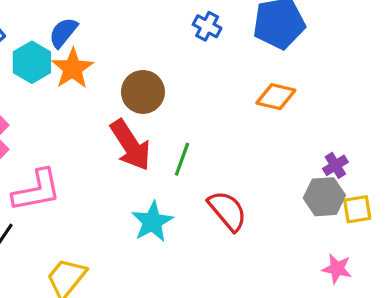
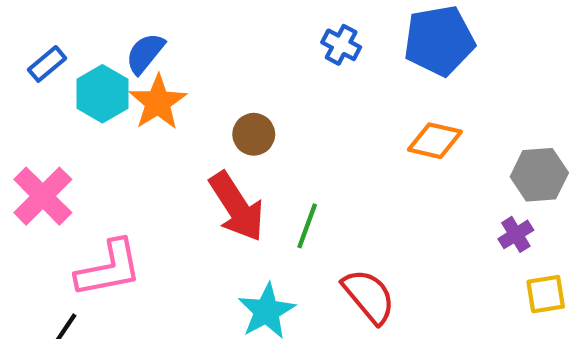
brown circle: (143, 92) -> (254, 134), size x0.7
gray hexagon: (324, 197) -> (539, 175), moved

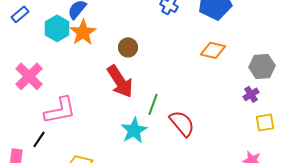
blue rectangle: (47, 64) -> (20, 14), moved
green line: (307, 226) -> (153, 104), moved

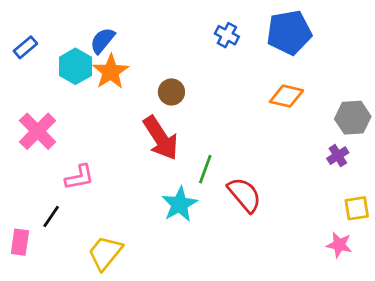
pink L-shape: (60, 110) -> (79, 177), size x0.7
yellow square: (265, 122) -> (357, 208), moved

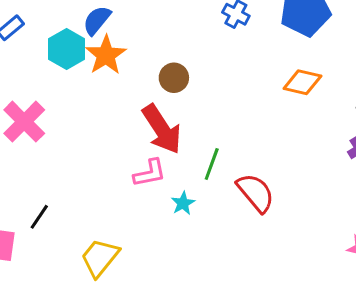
pink L-shape: (79, 177) -> (150, 173), moved
cyan star: (180, 204) -> (183, 203), size x0.6

